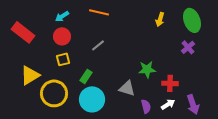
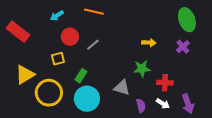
yellow arrow: (160, 19) -> (149, 43), moved, turned -104
red circle: (62, 36) -> (70, 37), moved
white arrow: (168, 104) -> (163, 104), turned 64

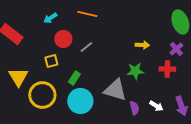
yellow triangle: (25, 75) -> (18, 77), turned -30
red cross: (165, 83) -> (167, 69), moved
gray triangle: (122, 88) -> (115, 90), size x1.4

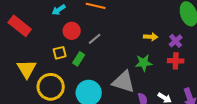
purple cross: (176, 49) -> (176, 41), moved
green rectangle: (74, 78) -> (79, 59), moved

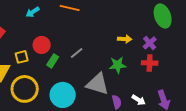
red circle: (72, 31) -> (42, 45), moved
gray line: (95, 39) -> (77, 53), moved
yellow square: (60, 53) -> (22, 57), moved

